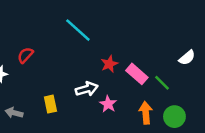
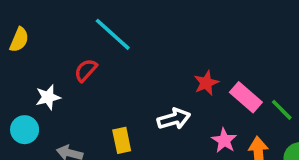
cyan line: (78, 30) -> (113, 34), moved
pink star: (108, 104) -> (224, 140), moved

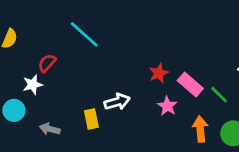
red semicircle: (86, 70) -> (47, 63), moved
white arrow: (174, 119) -> (117, 102), moved
pink star: (224, 140) -> (167, 106), moved

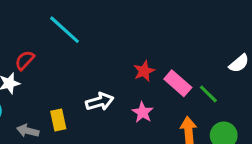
pink star: (167, 106) -> (143, 112), moved
yellow rectangle: (91, 119) -> (58, 120), moved

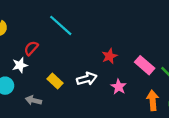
red star: (144, 71) -> (109, 56), moved
yellow rectangle: (58, 120) -> (55, 81), moved, turned -35

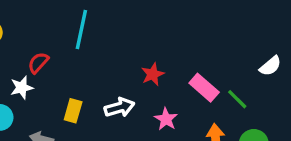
cyan line: (61, 25) -> (81, 30), turned 60
yellow rectangle: (55, 81) -> (73, 111), turned 63

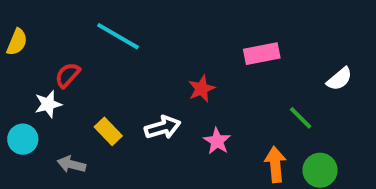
cyan line: (81, 30) -> (118, 36), turned -72
pink rectangle: (204, 88) -> (262, 54), moved, turned -52
yellow rectangle: (73, 111) -> (108, 131), turned -60

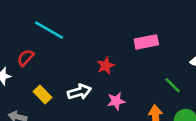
red semicircle: (67, 75) -> (25, 58), moved
pink star: (217, 141) -> (116, 101), turned 30

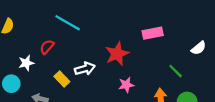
red star: (106, 66) -> (117, 54), size x1.5
white arrow: (79, 92) -> (85, 69), moved

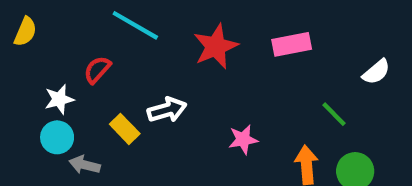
red star: (117, 54) -> (216, 46), moved
cyan circle: (11, 84) -> (57, 137), moved

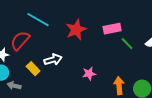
red semicircle: (97, 70) -> (20, 41), size x1.5
green line: (334, 114) -> (127, 44), moved

